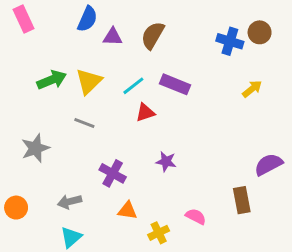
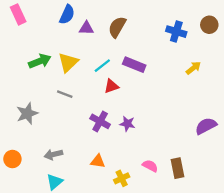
brown circle: (260, 32) -> (209, 25), moved
purple cross: (113, 173) -> (100, 121), moved
brown rectangle: (242, 200) -> (177, 168), moved

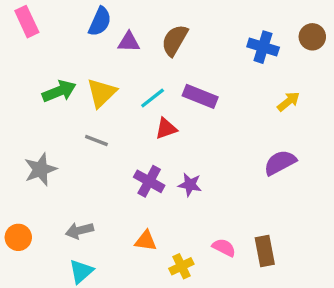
purple semicircle: (206, 126) -> (280, 163), moved

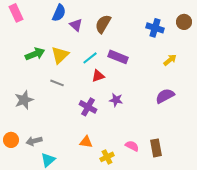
purple triangle: (129, 42) -> (76, 25), turned 40
purple star: (190, 185) -> (116, 100), moved
gray arrow: (79, 231) -> (34, 141), moved

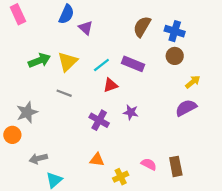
brown circle: (184, 22) -> (175, 56), moved
brown semicircle: (103, 24) -> (142, 27), moved
yellow arrow: (170, 60) -> (193, 82), moved
orange circle: (11, 140) -> (12, 135), moved

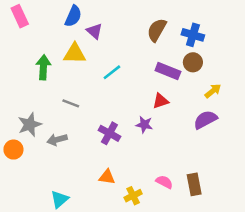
green arrow: (39, 60) -> (43, 67), turned -65
yellow triangle: (68, 62) -> (75, 54), moved, turned 45
purple rectangle: (133, 64) -> (168, 71), moved
red triangle: (110, 85) -> (161, 101), moved
gray arrow: (38, 159) -> (57, 140), moved

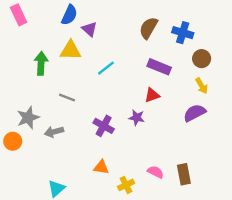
brown circle: (193, 62) -> (202, 59), moved
yellow arrow: (213, 91) -> (202, 86), turned 98

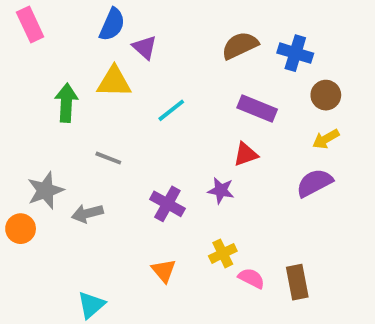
brown semicircle: (148, 28) -> (240, 45), turned 35
yellow arrow: (202, 86) -> (326, 139), turned 91
orange triangle: (101, 167) -> (164, 271), turned 42
yellow cross: (126, 185) -> (223, 253), moved

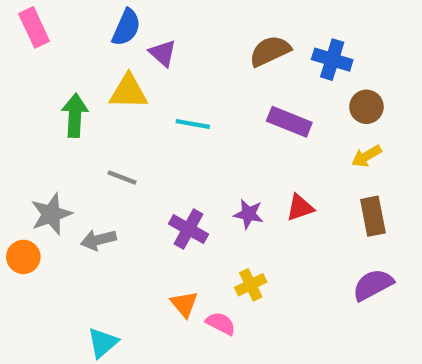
cyan line: (171, 110) -> (193, 124), turned 48
red triangle: (246, 154) -> (300, 208), moved
purple semicircle: (314, 183) -> (373, 285), moved
pink semicircle: (251, 278) -> (221, 323), moved
brown rectangle: (297, 282) -> (373, 216), moved

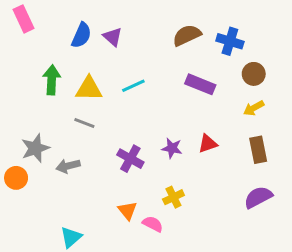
blue semicircle: (126, 27) -> (81, 35), moved
yellow triangle: (128, 92) -> (89, 89), moved
cyan line: (193, 124) -> (133, 86), turned -35

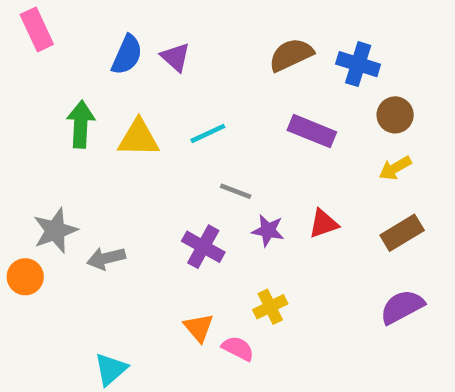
gray line: (84, 123) -> (236, 191), moved
brown rectangle: (258, 150) -> (402, 233), turned 70

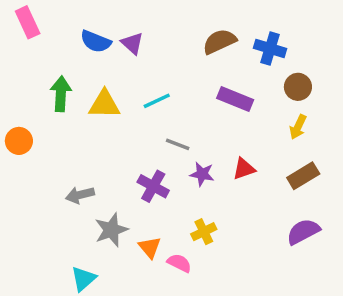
blue semicircle: (127, 55) -> (96, 41), turned 88
yellow arrow: (395, 168) -> (298, 127), turned -35
gray star: (55, 231) -> (111, 230), moved
orange circle: (25, 277) -> (19, 141), moved

